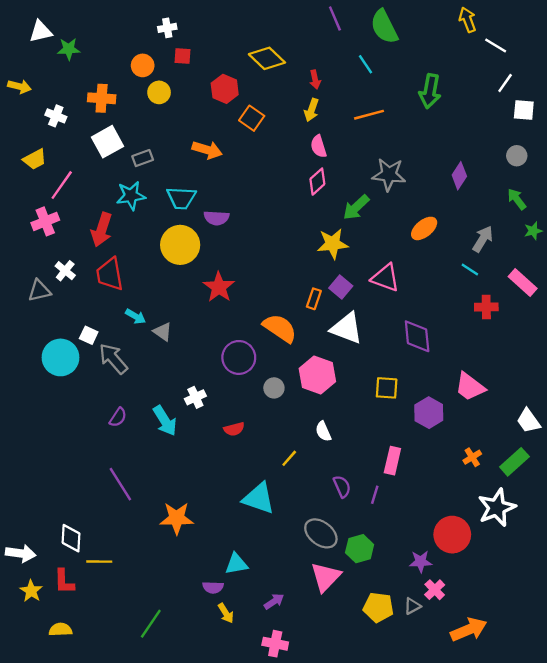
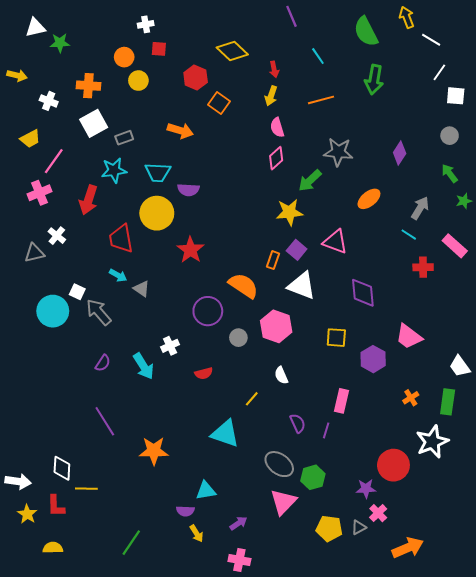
green semicircle: (384, 27) -> (366, 32), moved
red trapezoid: (110, 274) -> (121, 239), moved
green rectangle: (514, 462) -> (448, 402), turned -40

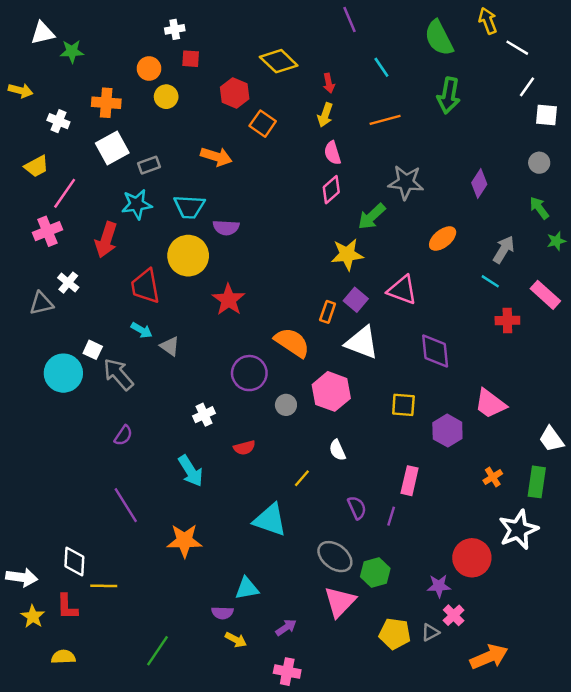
cyan arrow: (144, 366) -> (191, 471), moved
yellow arrow: (197, 533) -> (236, 640), turned -30

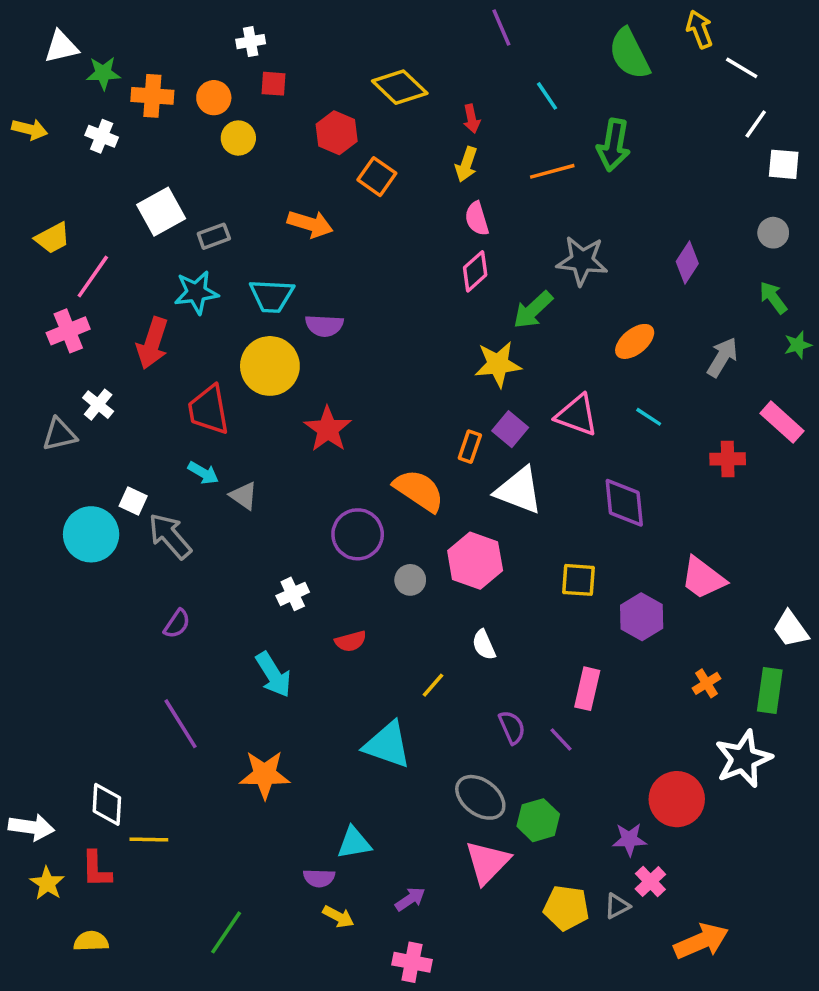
green arrow: (449, 95) -> (614, 145), moved
orange cross: (106, 103) -> (152, 96), moved
white cross: (58, 121) -> (102, 136), moved
cyan line: (490, 281) -> (649, 417), moved
purple line: (391, 516) -> (561, 739), turned -60

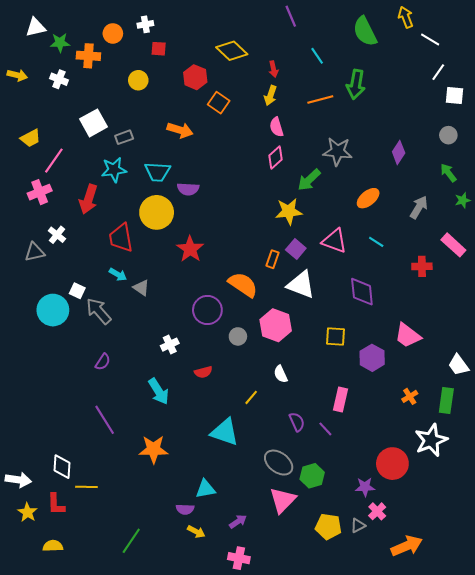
orange circle: (214, 98) -> (113, 33), moved

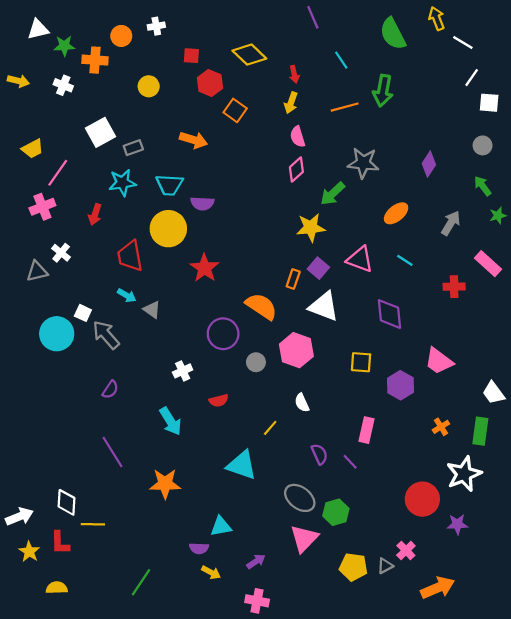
red square: (159, 49) -> (191, 56), moved
red arrow: (88, 199) -> (95, 214), size x0.7
white arrow: (18, 480) -> (19, 517), turned -30
purple star: (365, 487) -> (457, 524), moved

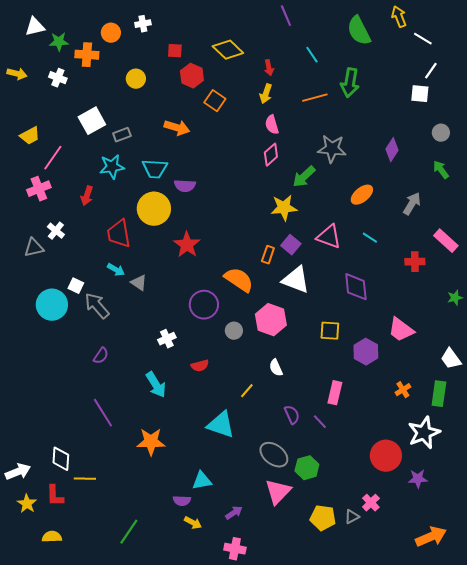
white square: (489, 103) -> (420, 94), moved
green star: (498, 216) -> (455, 298), moved
orange arrow: (438, 588) -> (431, 537), moved

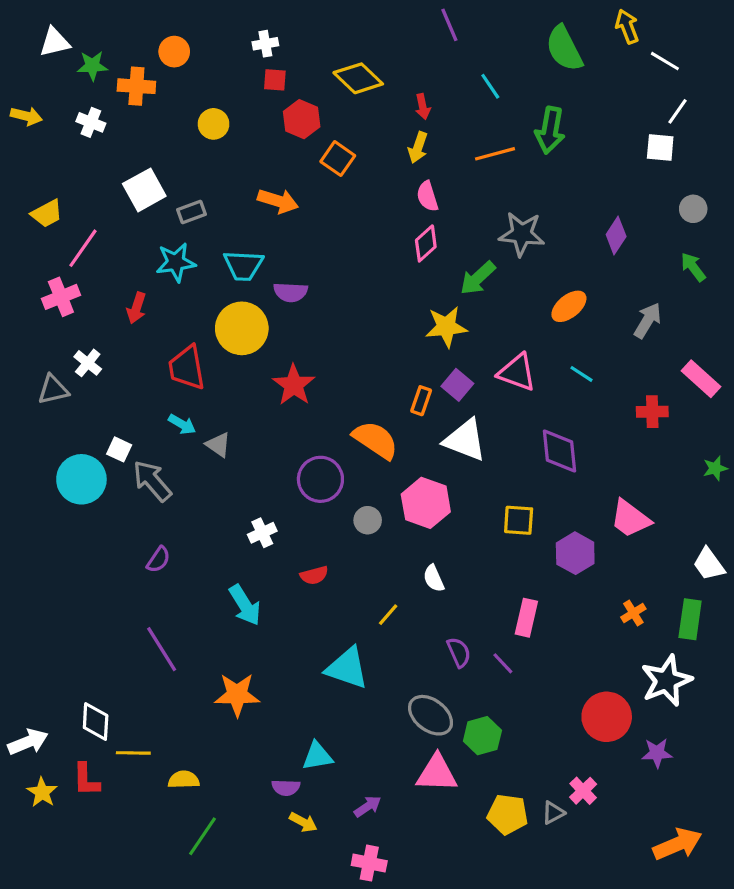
white cross: (143, 24) -> (265, 44), moved
pink triangle: (278, 492) -> (437, 773), turned 48
yellow semicircle: (52, 537) -> (184, 780), moved

